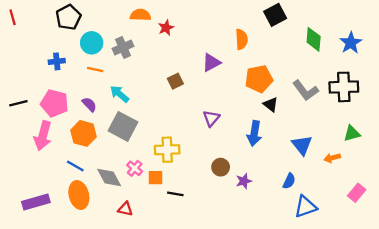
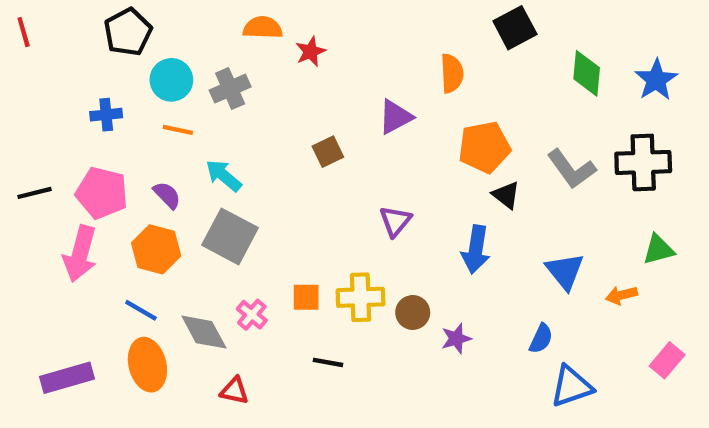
yellow cross: (167, 150) -> (361, 297), moved
orange square: (156, 178) -> (306, 297), moved

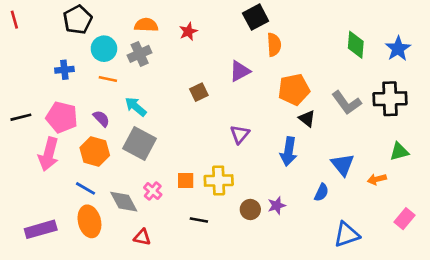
orange semicircle: (263, 28) -> (146, 25), moved
black square: (515, 28) -> (256, 17), moved
brown circle: (413, 312) -> (250, 209), moved
blue semicircle: (541, 339) -> (321, 192), moved

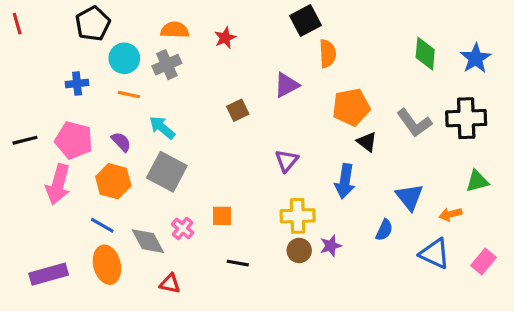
yellow cross: (219, 180) -> (298, 216), moved
blue triangle: (347, 235) -> (435, 254), moved, turned 44

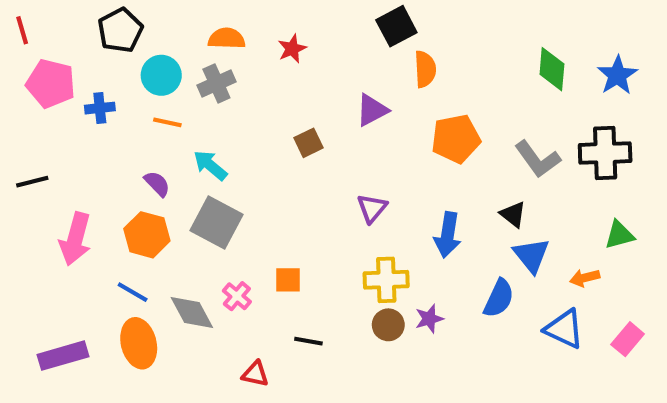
pink pentagon: (74, 140) -> (51, 83), moved
black triangle: (367, 142) -> (513, 214), moved
blue semicircle: (384, 230) -> (499, 298), size x1.4
red triangle: (170, 284) -> (255, 374), moved

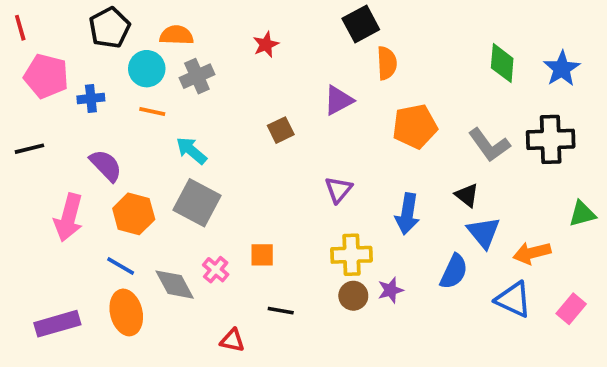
orange semicircle: (227, 38) -> (177, 35), moved
black line: (32, 182) -> (29, 149), moved
purple semicircle: (157, 184) -> (106, 165), moved, size x1.4
green triangle: (619, 235) -> (582, 214), moved
orange arrow: (585, 278) -> (532, 253), size x1.4

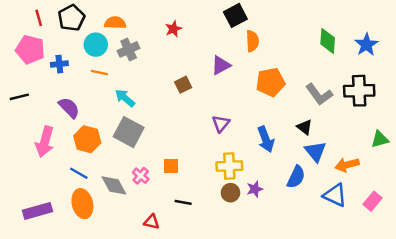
red line: (20, 28) -> (39, 18), moved
blue arrow: (407, 214) -> (266, 139), turned -30

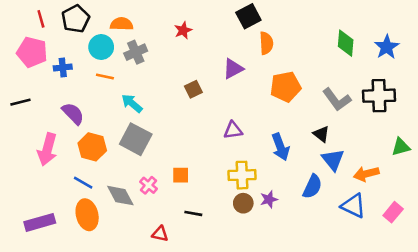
purple triangle: (221, 124) -> (233, 130), turned 42

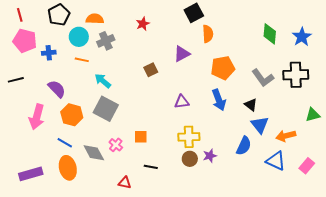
red line: (41, 19) -> (20, 15), moved
blue arrow: (280, 147) -> (219, 100), moved

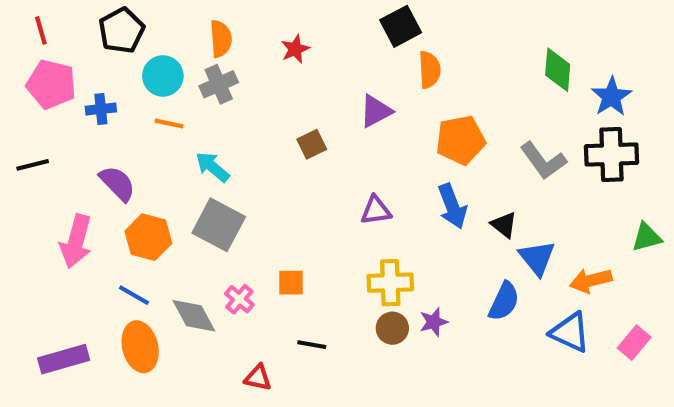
orange semicircle: (95, 19) -> (221, 39), moved, turned 84
blue star: (302, 37) -> (611, 97), moved
black triangle: (251, 105) -> (504, 225), moved

